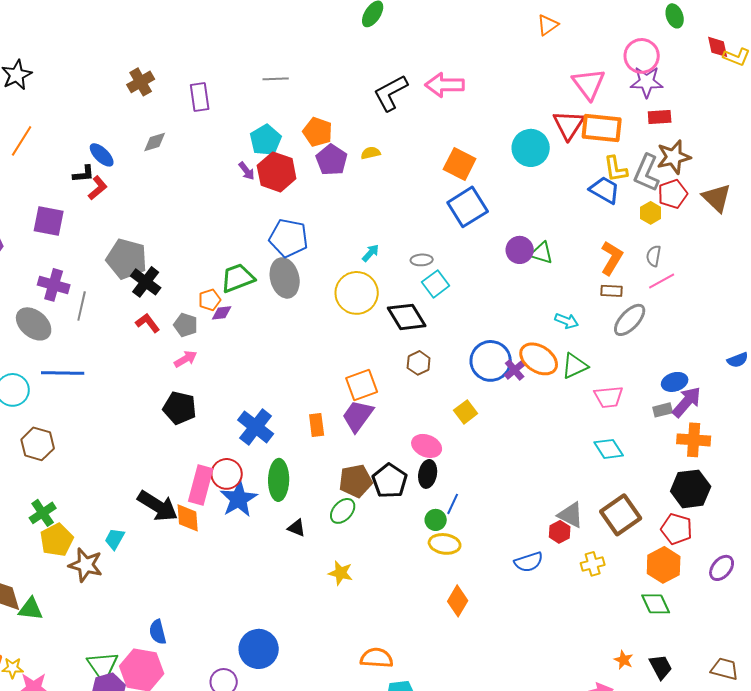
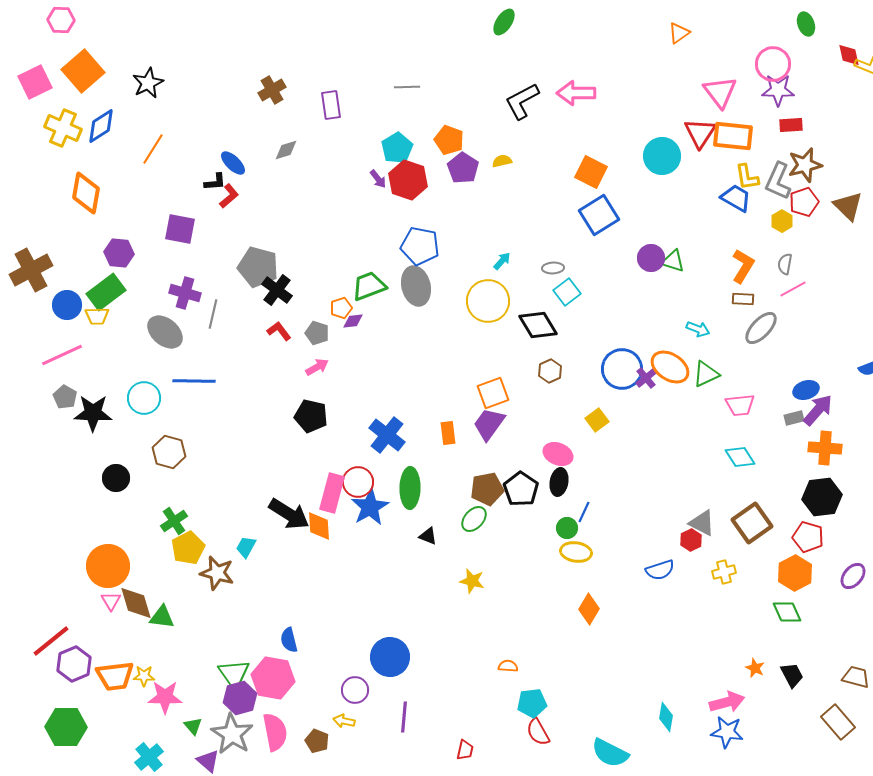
orange semicircle: (377, 658) -> (508, 666), size x0.6

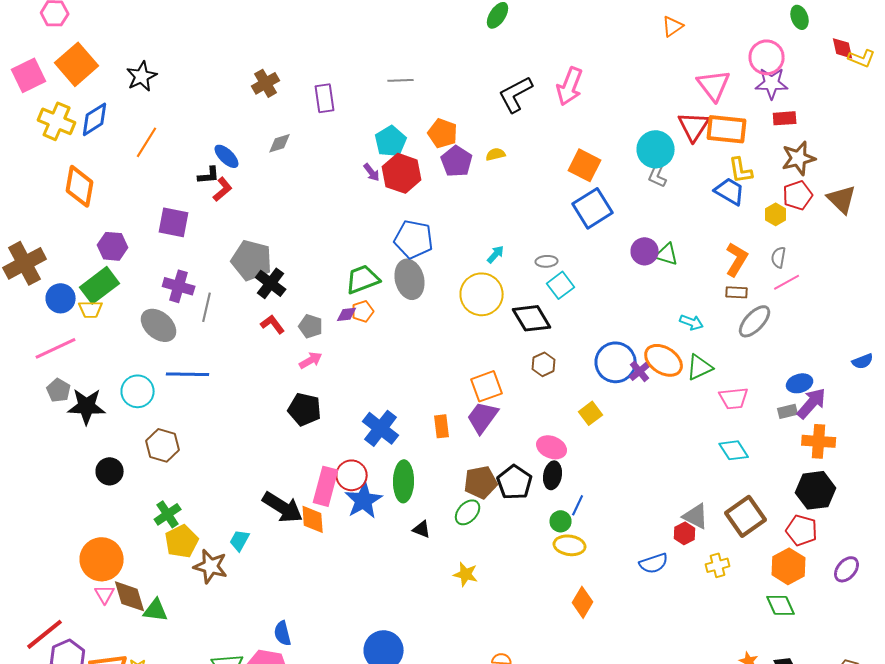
pink arrow: (576, 93) -> (570, 86), turned -69
gray L-shape: (778, 181) -> (658, 174), moved, size x0.7
orange pentagon: (341, 308) -> (363, 311), moved

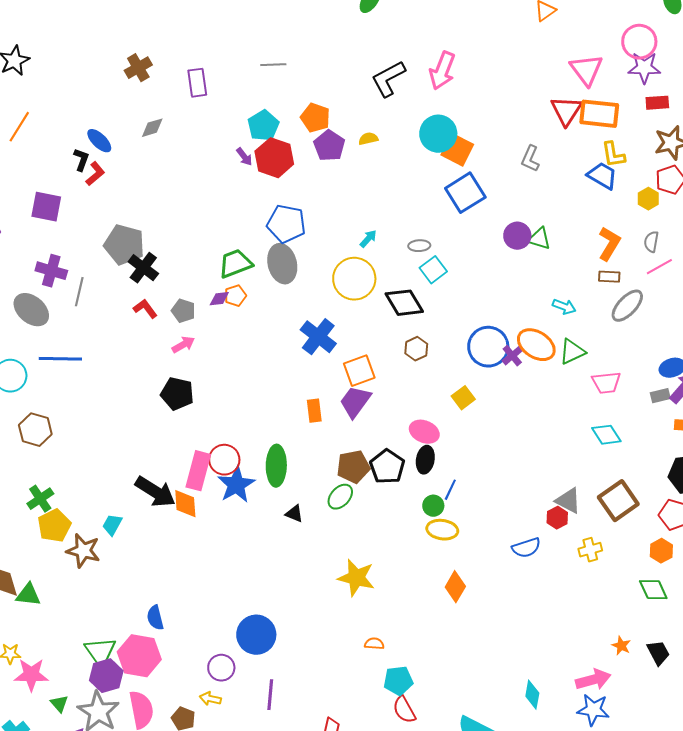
cyan circle: (656, 149) -> (438, 134), moved
black L-shape: (209, 175) -> (81, 160), turned -65
blue cross: (381, 428) -> (318, 337), moved
orange hexagon: (789, 566) -> (661, 551), size x0.7
yellow star: (466, 574) -> (356, 578), moved, size x1.5

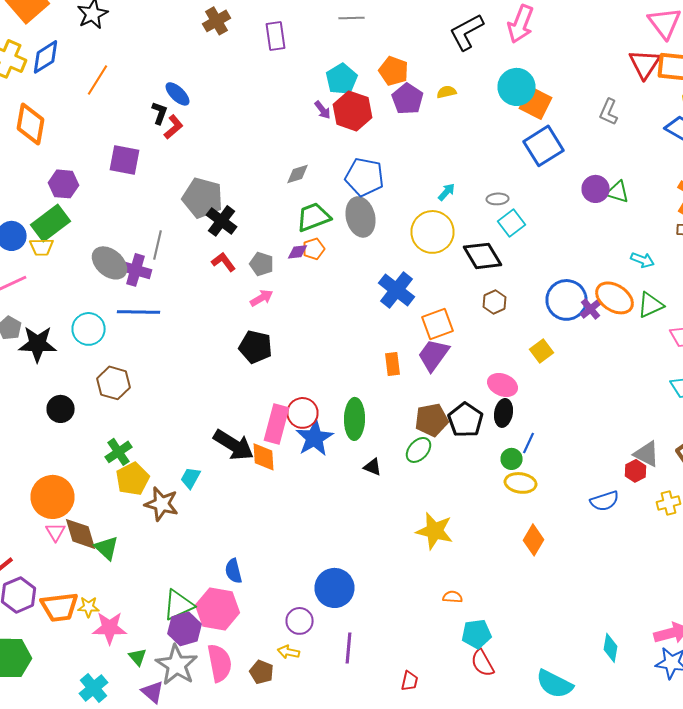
gray diamond: (152, 128) -> (298, 174), moved
purple cross: (51, 271) -> (136, 270), moved
green triangle: (28, 595) -> (106, 548), turned 36
green triangle: (100, 652) -> (178, 605), turned 40

